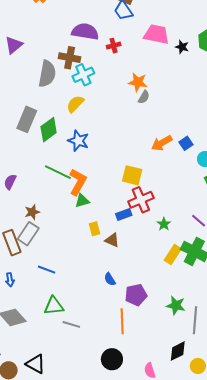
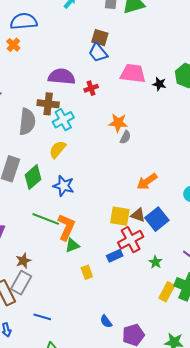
blue square: (186, 143) -> (157, 219), moved, size x1.6
brown triangle: (112, 240) -> (138, 215), moved

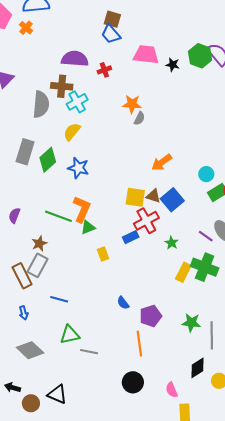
green line: (46, 219) -> (58, 216), moved

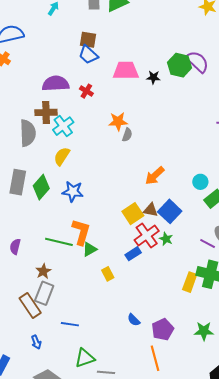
red cross: (104, 70) -> (86, 91), turned -32
yellow square: (135, 197) -> (133, 214), turned -35
green star: (171, 243) -> (166, 239), moved

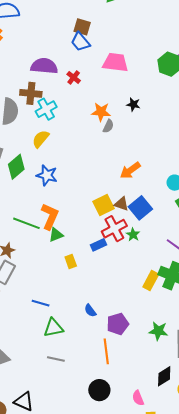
black star: (153, 77) -> (133, 104), moved
blue line: (70, 324) -> (41, 303), moved
green triangle: (85, 358) -> (53, 328), moved

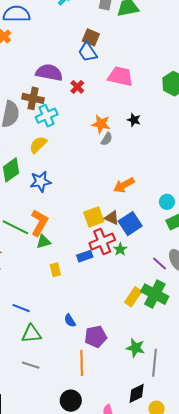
blue star: (47, 175) -> (41, 182), turned -30

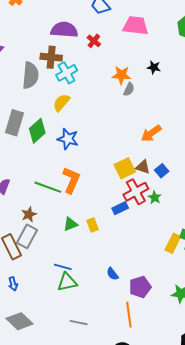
blue star: (41, 182) -> (68, 139), turned 30
blue square: (130, 224) -> (162, 171), size x0.6
green triangle: (43, 242) -> (70, 224), moved
green triangle: (31, 334) -> (67, 282), moved

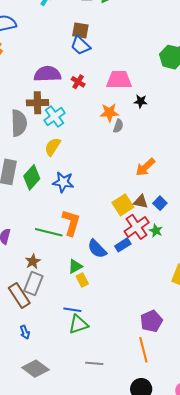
pink trapezoid: (135, 26) -> (119, 80), moved
yellow rectangle: (92, 225) -> (82, 280), moved
blue semicircle: (113, 274) -> (97, 249), moved, size x1.5

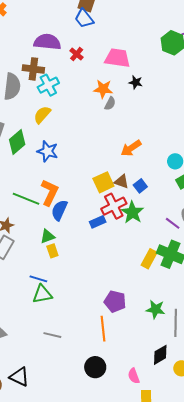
green star: (156, 231) -> (132, 212), size x1.6
blue semicircle: (97, 249) -> (59, 210), moved, turned 60
purple pentagon: (151, 321) -> (115, 301), turned 30

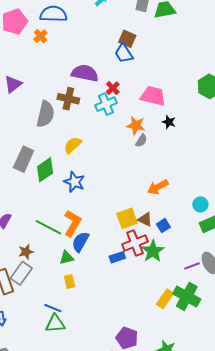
cyan cross: (48, 85) -> (106, 104), moved
purple line: (173, 223) -> (192, 266), turned -63
green triangle: (47, 236) -> (67, 258), moved

